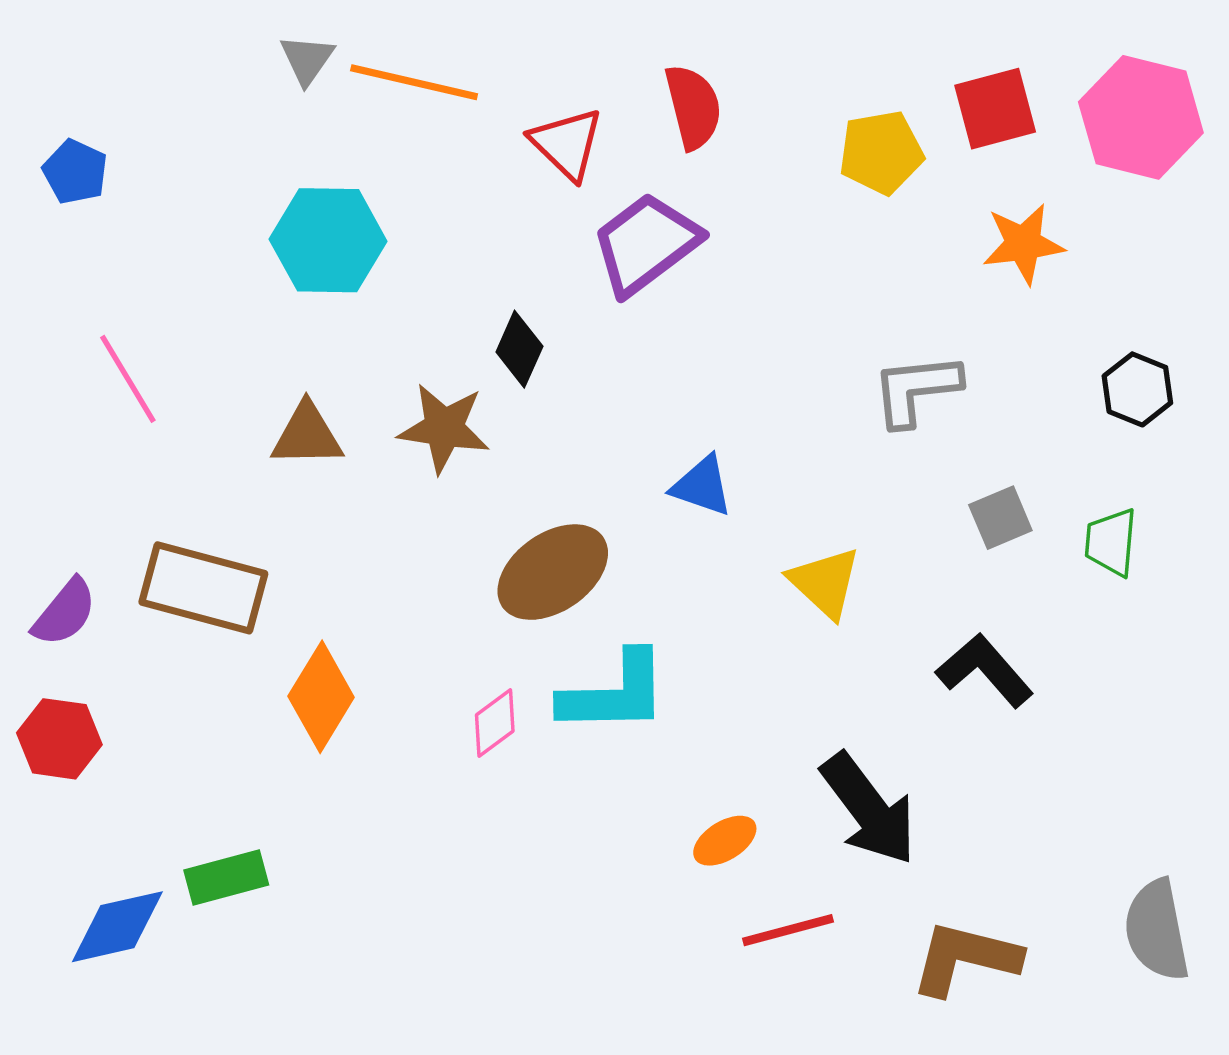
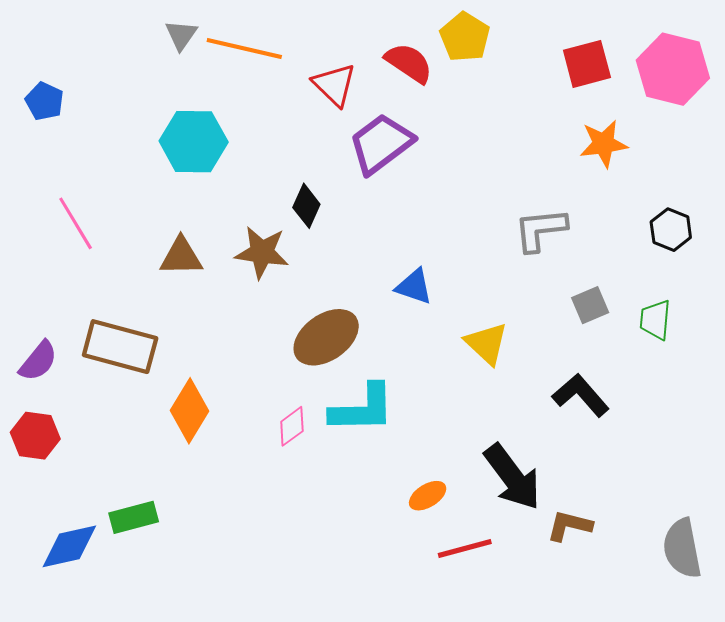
red semicircle: (693, 107) -> (409, 63), turned -42
yellow pentagon: (881, 152) -> (465, 37), moved, turned -30
brown L-shape: (965, 958) -> (569, 526), moved, size x0.7

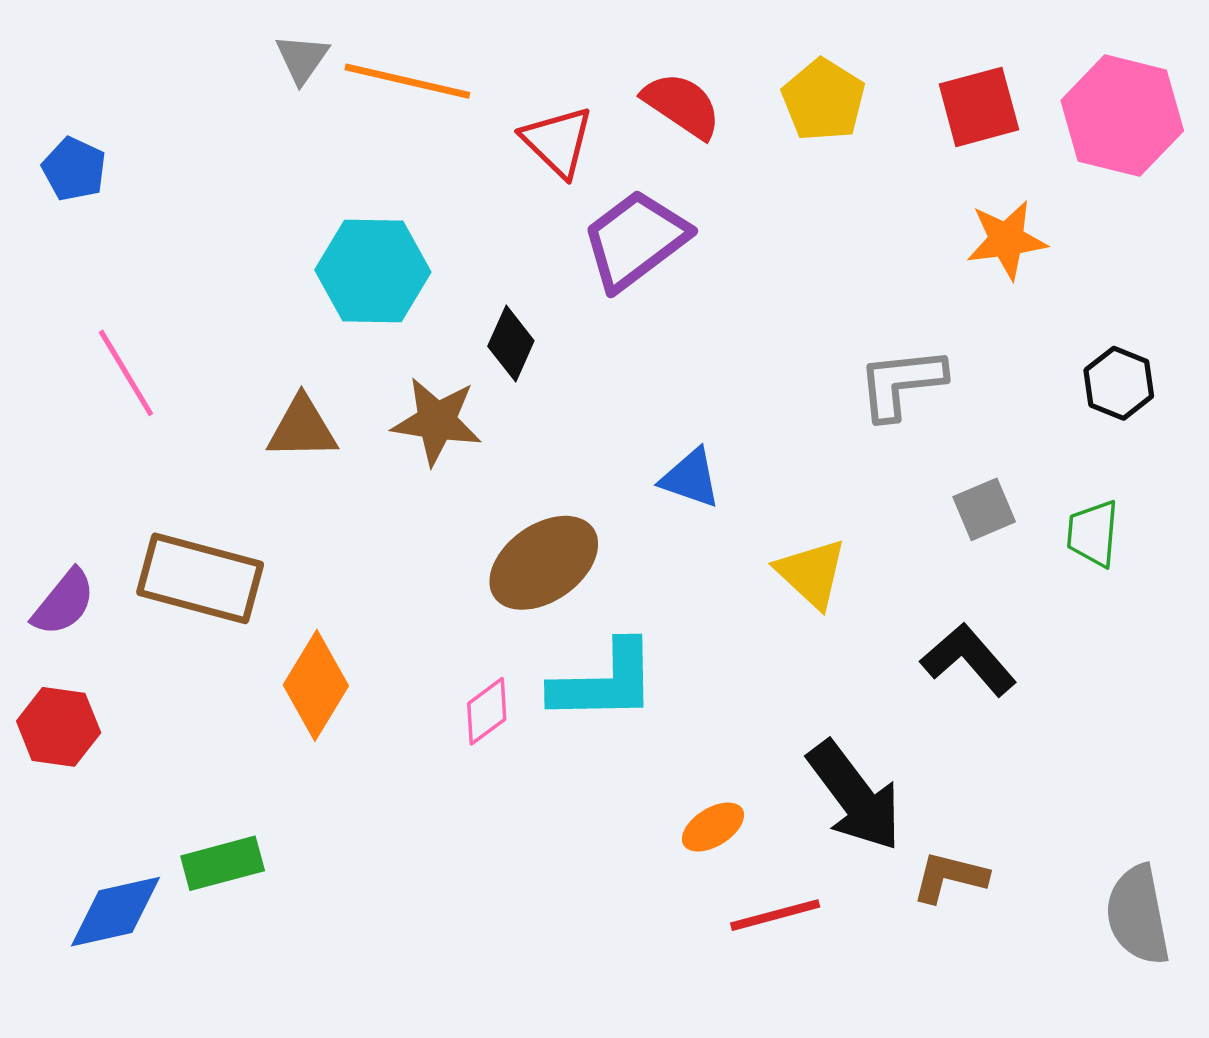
yellow pentagon: (465, 37) -> (824, 100), moved
cyan hexagon: (194, 142) -> (373, 271), moved

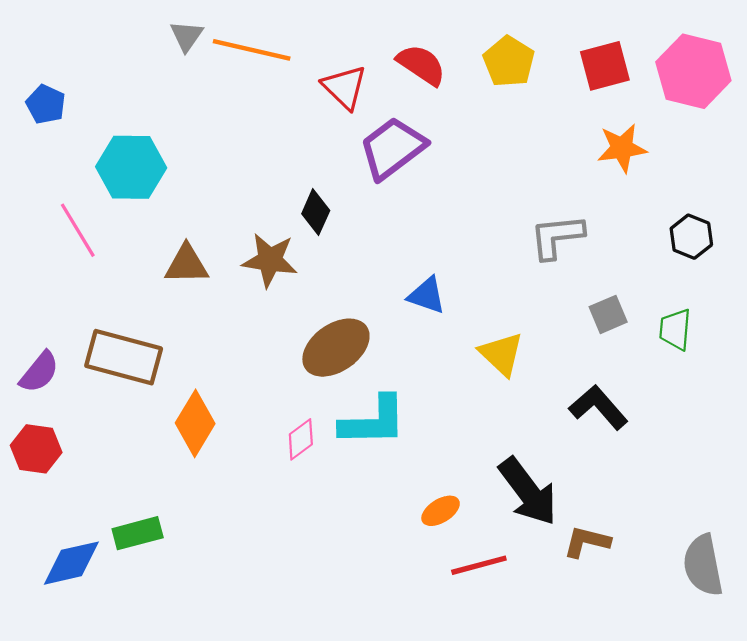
cyan hexagon: (373, 271) -> (131, 167), moved

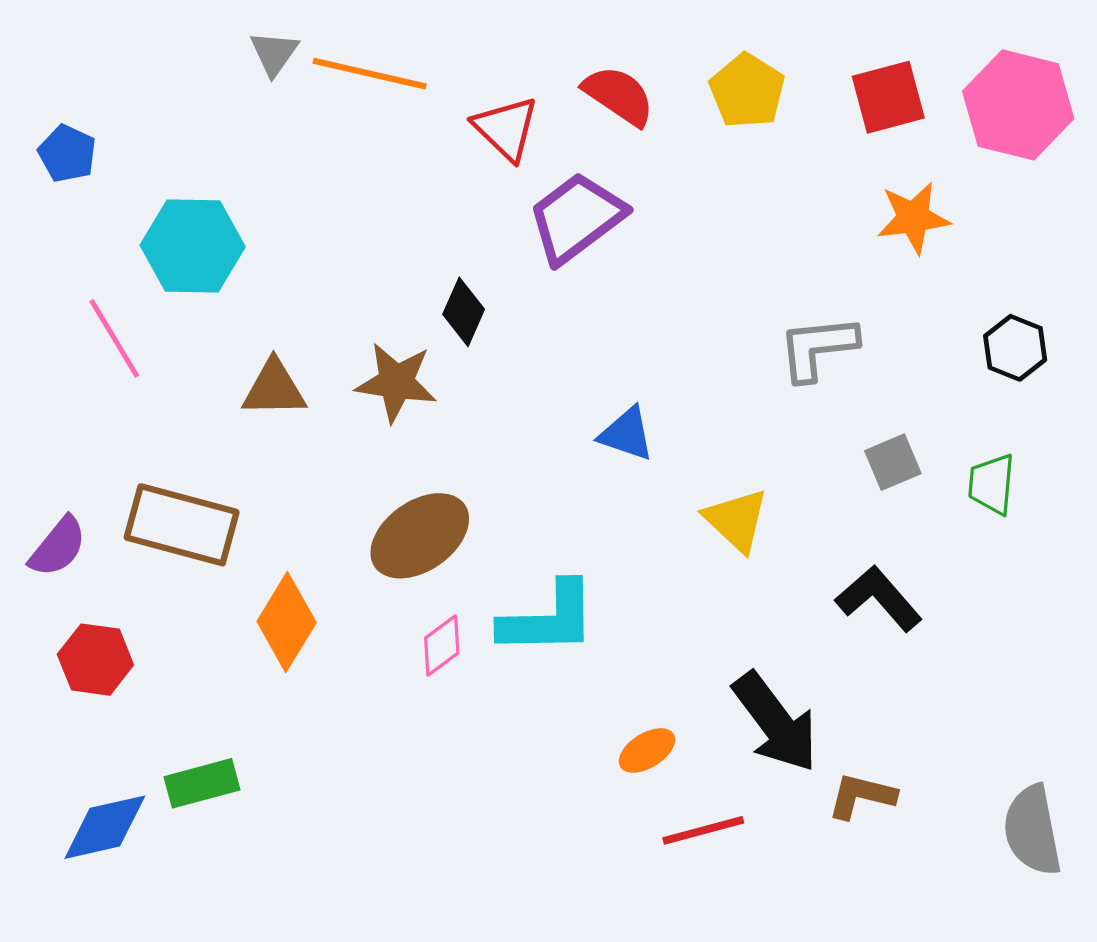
brown ellipse: (336, 348) -> (420, 536), moved
red hexagon: (36, 449) -> (95, 660), moved

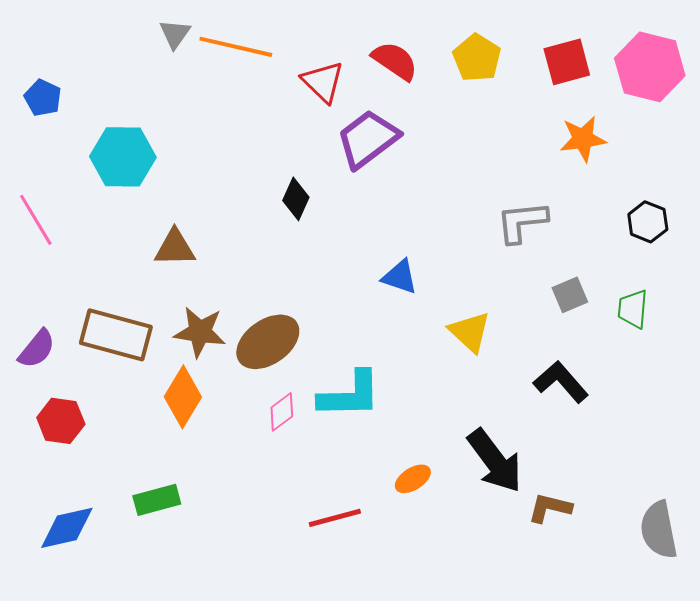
pink line: (114, 338) -> (36, 220), moved
brown star: (396, 382) -> (200, 332), moved
green rectangle: (202, 783) -> (157, 500), moved
red line: (703, 830) -> (335, 518), moved

